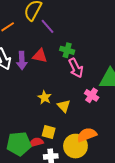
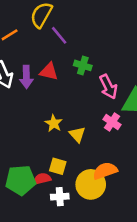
pink arrow: (76, 68) -> (108, 87), moved

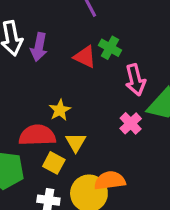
red triangle: (49, 72) -> (85, 57), moved
yellow triangle: (77, 134) -> (76, 142), moved
red semicircle: (42, 179) -> (37, 135), moved, size x1.6

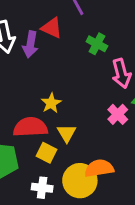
red triangle: (85, 57) -> (52, 28), moved

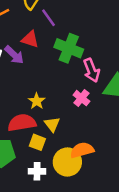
purple arrow: (30, 44) -> (14, 55), turned -50
green cross: (97, 44) -> (69, 48), size x1.6
pink cross: (118, 114) -> (81, 98), moved

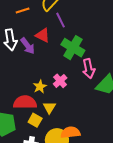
pink cross: (81, 98) -> (60, 81), moved

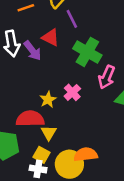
pink arrow: (89, 69) -> (107, 77), turned 36
yellow triangle: (49, 107) -> (49, 133), moved
yellow square: (35, 120) -> (41, 155), moved

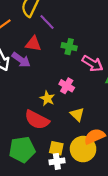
green cross: (87, 52) -> (69, 47), size x0.6
pink arrow: (107, 77) -> (93, 63), turned -65
red semicircle: (30, 119) -> (37, 120), turned -135
yellow triangle: (49, 133) -> (77, 114), moved

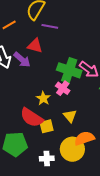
purple line: (47, 22) -> (50, 26), turned -42
green cross: (69, 47) -> (69, 70), moved, size x1.6
yellow square: (56, 148) -> (47, 126), moved, turned -32

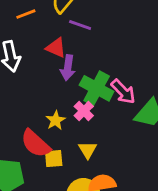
purple arrow: (22, 60) -> (68, 68), moved, turned 48

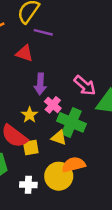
purple arrow: (68, 68) -> (40, 84), moved
green cross: (97, 88) -> (71, 122), moved
yellow triangle: (88, 150) -> (59, 138), turned -35

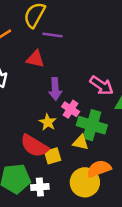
white cross: (28, 185) -> (40, 187), moved

